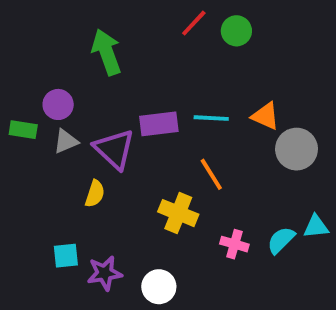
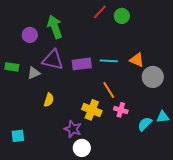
purple circle: (58, 104) -> (30, 35), moved
purple triangle: (114, 149) -> (53, 60), moved, turned -30
pink cross: (234, 244) -> (121, 110), moved
cyan square: (66, 256) -> (18, 136), moved
purple star: (105, 273) -> (73, 129), moved, turned 30

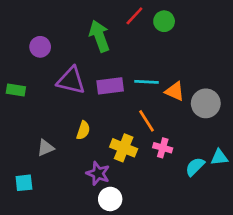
green arrow: (55, 27) -> (99, 36), moved
orange triangle: (137, 60) -> (175, 91), moved
gray triangle: (34, 73) -> (46, 148), moved
yellow semicircle: (49, 100) -> (83, 130), moved

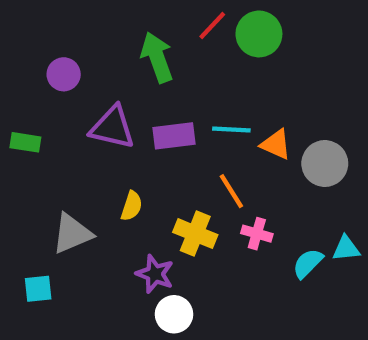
green circle: (164, 21) -> (259, 34), size x1.4
gray triangle: (46, 148) -> (72, 234), size x1.5

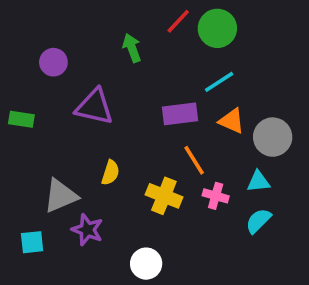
green arrow: (157, 57) -> (132, 48), size x0.7
cyan line: (231, 130) -> (219, 82), moved, turned -36
purple rectangle: (174, 136) -> (180, 114), moved
cyan triangle: (346, 248) -> (258, 182), moved
purple star: (155, 274) -> (87, 230), moved

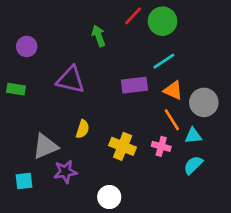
purple circle: (53, 62) -> (27, 46), moved
orange line: (194, 160) -> (172, 120), moved
purple star: (87, 230) -> (65, 172), turned -30

